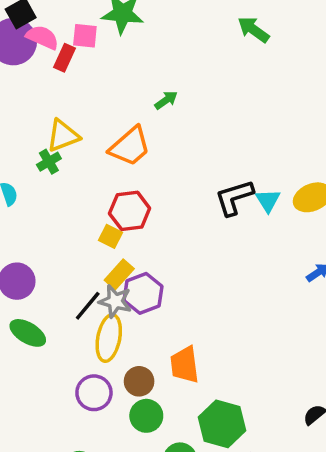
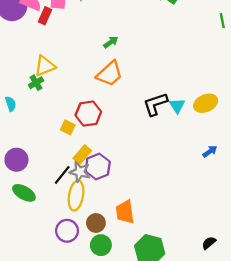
orange trapezoid: (130, 146) -> (110, 74), moved
yellow square: (111, 236) -> (68, 127), moved

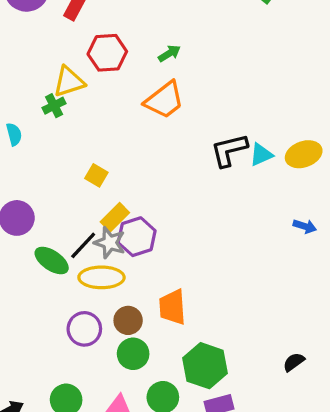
cyan triangle: (177, 106) -> (261, 155), turned 35
red hexagon: (88, 114) -> (107, 53), moved
blue arrow: (210, 151) -> (305, 226), turned 48
green ellipse: (24, 193) -> (52, 260), moved
yellow ellipse: (76, 195) -> (101, 277), turned 76

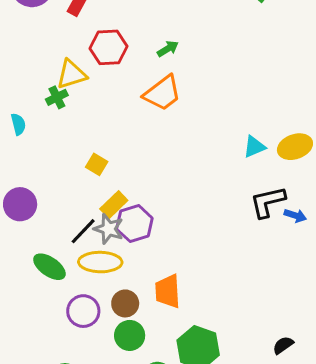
black L-shape: (229, 150) -> (268, 202), moved
green ellipse: (52, 260) -> (49, 267), moved

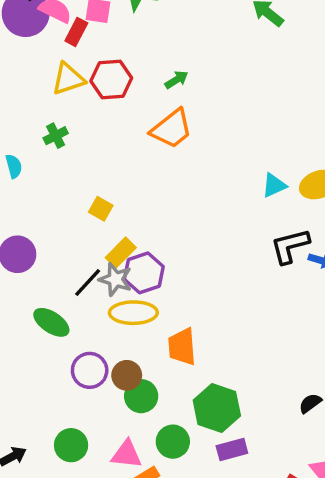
yellow triangle: (71, 74) -> (68, 79), moved
yellow ellipse: (100, 262) -> (133, 313), moved
brown circle: (125, 303) -> (127, 375), moved

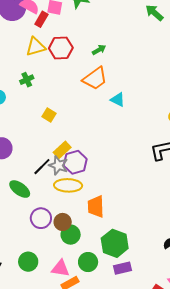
cyan triangle: (274, 185) -> (118, 100), moved, turned 49
yellow square: (101, 209) -> (49, 115), moved

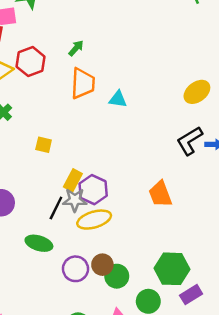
orange trapezoid: (95, 78) -> (83, 83), turned -32
orange trapezoid: (96, 207) -> (160, 194), moved

